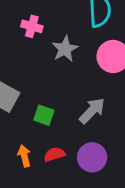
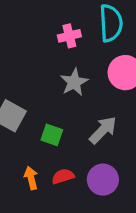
pink cross: (32, 26) -> (69, 36), moved, turned -30
gray star: (65, 49) -> (74, 82), moved

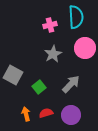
green square: (52, 135) -> (39, 87), turned 32

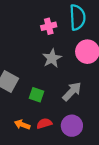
green square: (39, 87) -> (37, 95), turned -32
orange arrow: (26, 114) -> (22, 125), turned -56

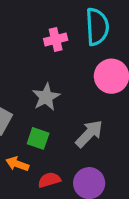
gray star: (52, 58) -> (46, 97), moved
orange arrow: (22, 125) -> (17, 164), moved

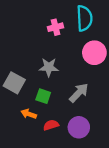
gray star: (46, 97) -> (49, 67), turned 30

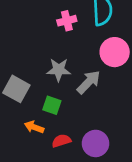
gray arrow: (79, 93) -> (89, 82), moved

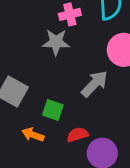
gray star: (59, 70) -> (56, 42), moved
red semicircle: (61, 141) -> (78, 135), moved

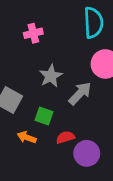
pink cross: (70, 14) -> (33, 33), moved
gray star: (56, 42) -> (51, 76), moved, turned -30

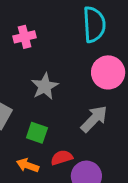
gray arrow: (80, 93) -> (94, 119), moved
orange arrow: (27, 137) -> (28, 165), moved

